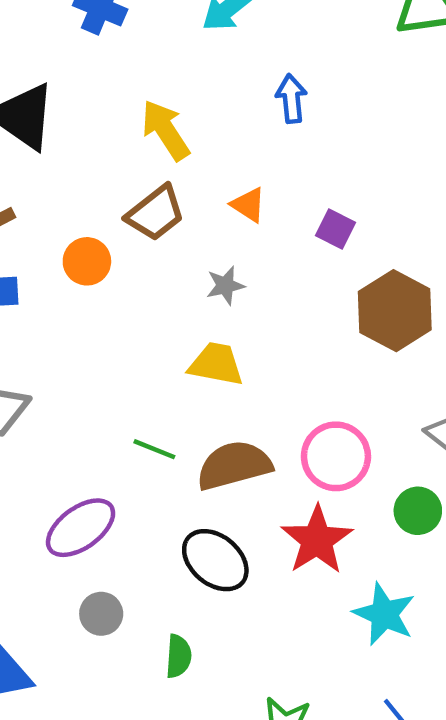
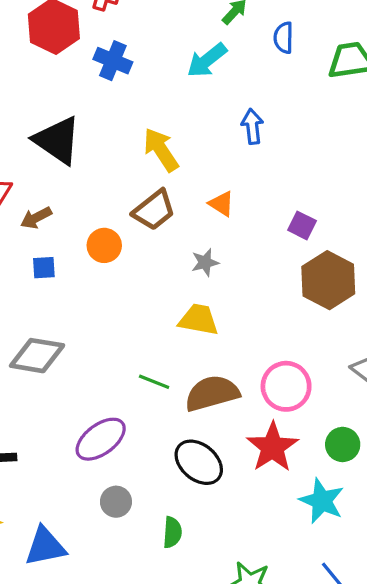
purple square: (336, 229) -> (302, 225), moved
green circle: (418, 511) -> (343, 444), moved

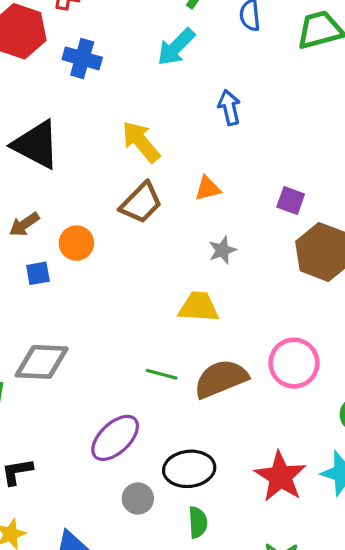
orange triangle: (221, 204) -> (208, 188), turned -40
orange circle: (104, 245) -> (76, 243), moved
gray star: (205, 262) -> (222, 250), moved
red star: (273, 447) -> (280, 477), moved
black ellipse: (199, 462) -> (189, 469), moved, turned -39

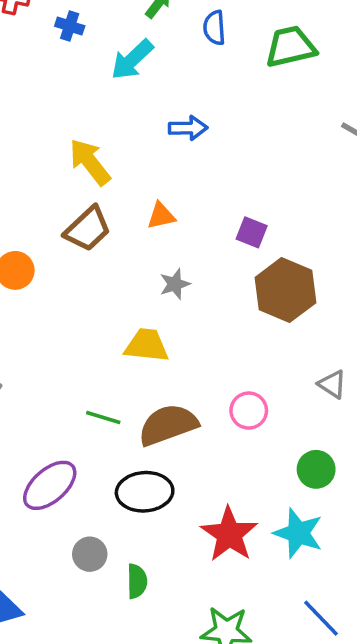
blue cross: (82, 58) -> (70, 26), moved, size x0.7
blue arrow: (229, 107) -> (188, 128), turned 100
pink circle: (294, 363) -> (249, 411), size x0.7
black ellipse: (189, 469) -> (145, 492), moved
gray circle: (138, 498) -> (90, 554), moved

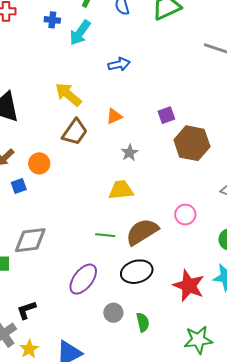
blue cross: (70, 26) -> (52, 20), moved
purple square: (252, 232) -> (166, 115), turned -30

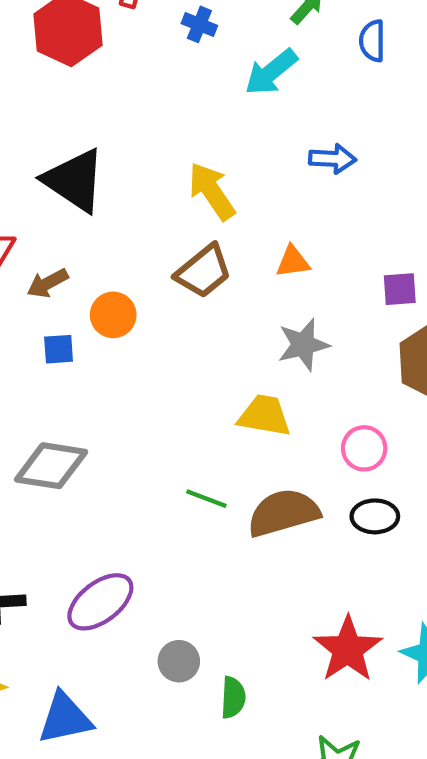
blue cross: (52, 20) -> (199, 24), moved
gray star: (130, 153) -> (303, 345), size x1.4
pink circle: (185, 215) -> (364, 448), moved
black ellipse: (137, 272) -> (375, 516), moved, size x0.7
purple ellipse: (83, 279) -> (100, 602), moved

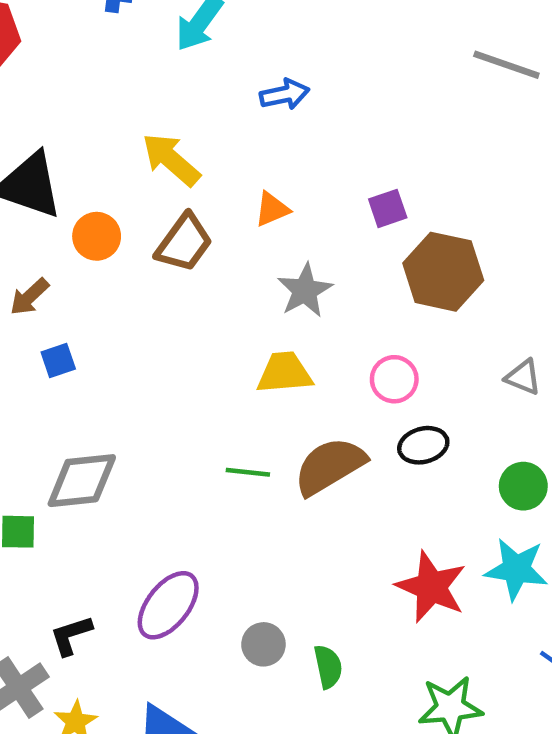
orange circle: (113, 315) -> (97, 236), moved

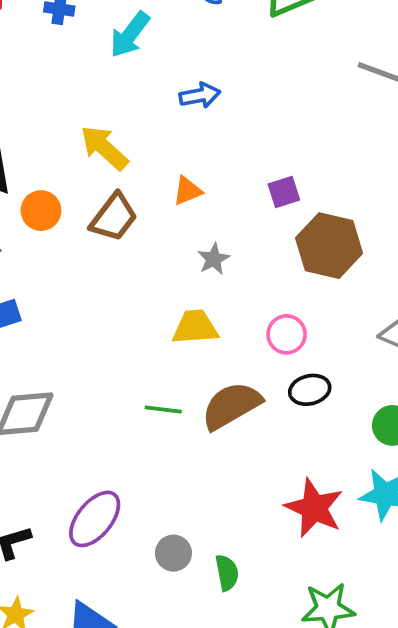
gray star: (305, 290) -> (214, 259), size x0.7

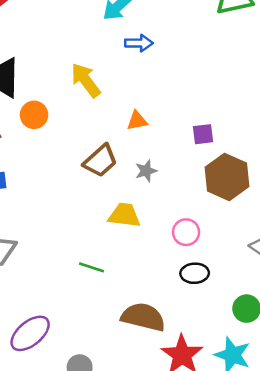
blue arrow: (200, 95) -> (139, 43), moved
brown trapezoid: (114, 217) -> (100, 161), moved
brown semicircle: (231, 406) -> (143, 317), moved, turned 33

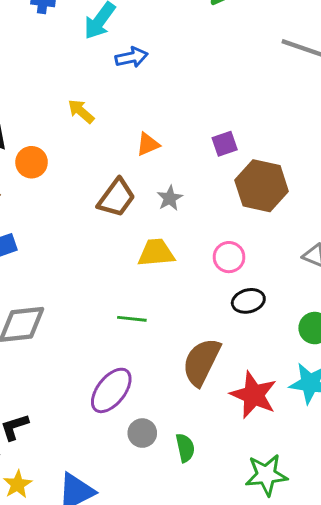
yellow arrow: (86, 80) -> (81, 111), size x0.7
brown semicircle: (143, 317) -> (201, 362), turned -66
purple ellipse: (30, 333) -> (111, 390), moved

